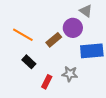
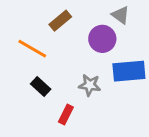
brown rectangle: (54, 40) -> (60, 21), moved
gray star: (70, 74) -> (90, 85), moved

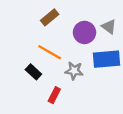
gray triangle: (121, 15) -> (109, 27), moved
orange line: (32, 49) -> (50, 52), moved

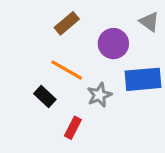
gray triangle: (109, 27) -> (149, 22), moved
gray star: (74, 71) -> (99, 95), turned -30

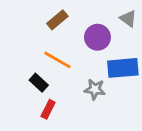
gray star: (99, 95) -> (95, 89), moved, turned 30
red rectangle: (73, 128) -> (48, 109), moved

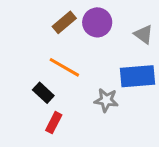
gray triangle: (128, 19) -> (144, 34), moved
purple circle: (97, 37) -> (97, 22), moved

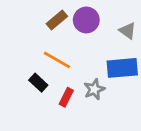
gray star: (106, 100) -> (94, 89), turned -30
red rectangle: (54, 123) -> (66, 97), moved

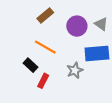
purple circle: (86, 20) -> (77, 26), moved
red rectangle: (66, 97) -> (43, 81), moved

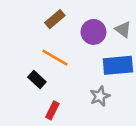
gray star: (75, 70) -> (100, 96), moved
red rectangle: (43, 81) -> (52, 110), moved

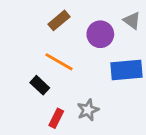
gray triangle: (123, 29) -> (132, 20), moved
gray star: (100, 96) -> (88, 110), moved

